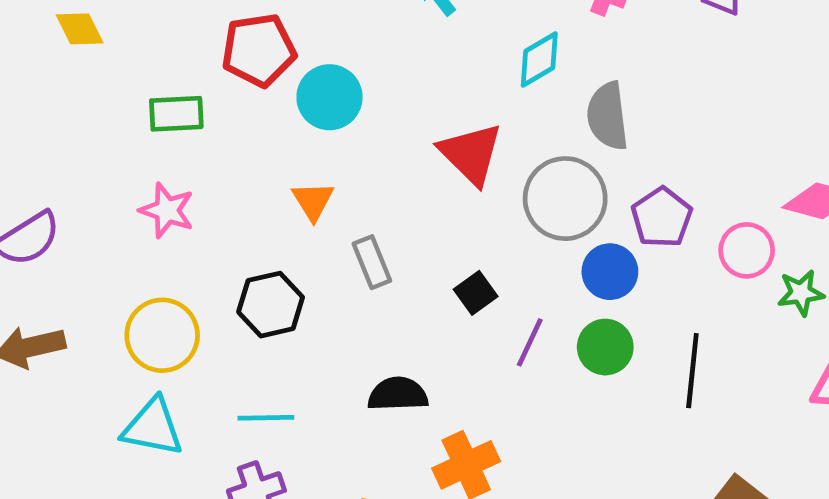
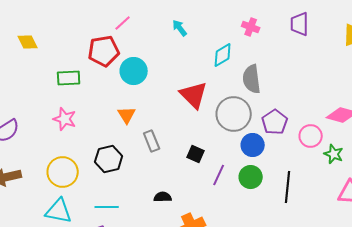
black square: (476, 293) -> (196, 154), turned -30
green star: (801, 293) -> (334, 154), turned 30
black semicircle: (398, 394) -> (163, 197), size x0.7

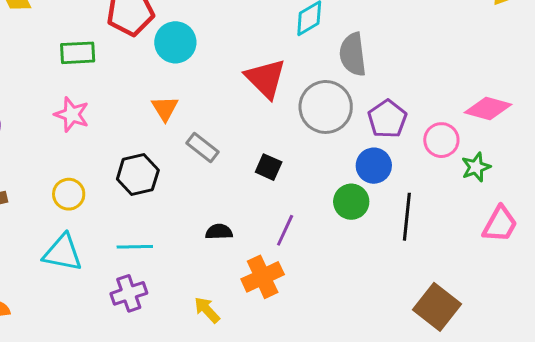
gray rectangle: (152, 141) -> (202, 148), turned -30
blue circle: (253, 145) -> (374, 166), moved
green star: (334, 154) -> (476, 167), turned 30
yellow circle: (63, 172) -> (69, 194), size x0.7
purple line: (219, 175) -> (285, 230), moved

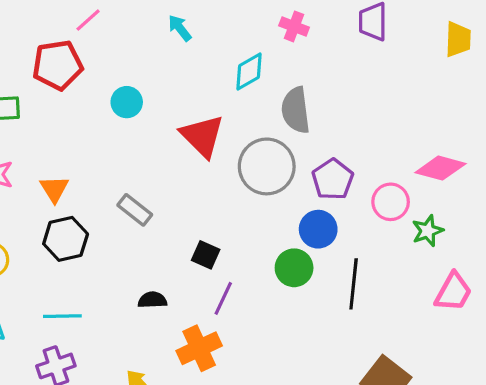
cyan circle: (175, 42) -> (127, 102), moved, size x0.7
orange triangle: (165, 108) -> (54, 189), moved
black square: (269, 167) -> (206, 255), moved

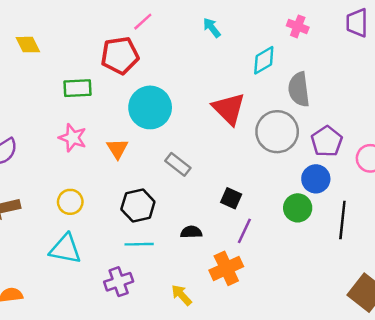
cyan circle: (127, 102) -> (150, 107), moved, size x1.8
black hexagon: (66, 239) -> (138, 205), moved
cyan line: (62, 316) -> (139, 244), moved

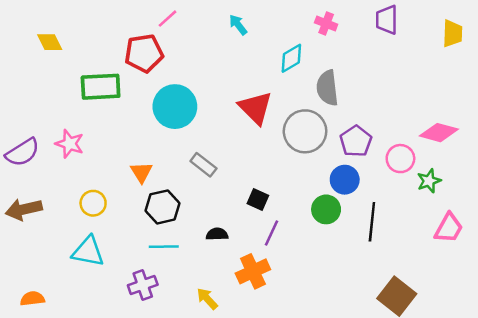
green rectangle: (77, 88) -> (101, 87), size x1.4
pink star: (73, 138) -> (70, 144), moved
orange triangle: (117, 149) -> (141, 172), moved

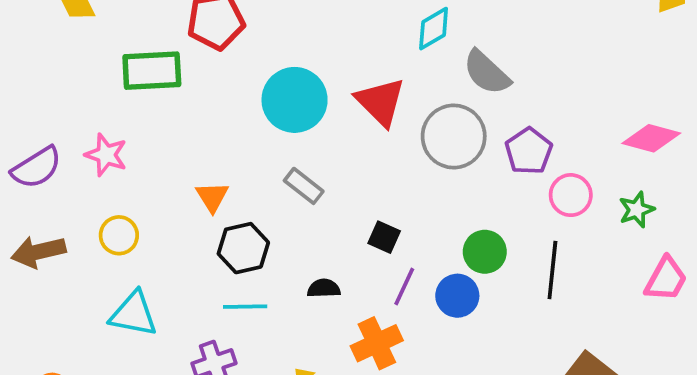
gray semicircle: (327, 88) -> (487, 72), turned -40
cyan circle: (175, 107) -> (295, 100), moved
pink circle: (400, 159) -> (571, 195), moved
blue circle: (345, 180) -> (457, 296), moved
yellow circle: (93, 203) -> (119, 235), moved

